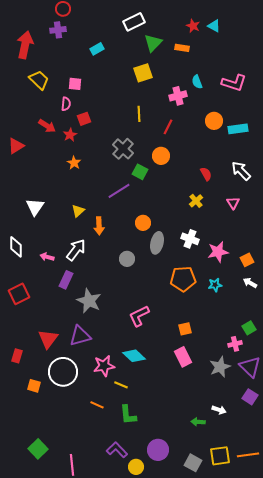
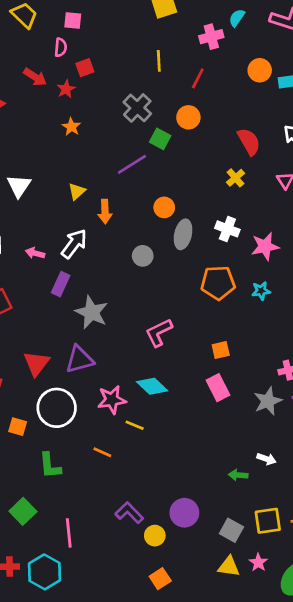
cyan semicircle: (197, 82) -> (237, 18), turned 56
red semicircle: (206, 174) -> (249, 142), size x1.5
green L-shape: (128, 415) -> (50, 466), moved

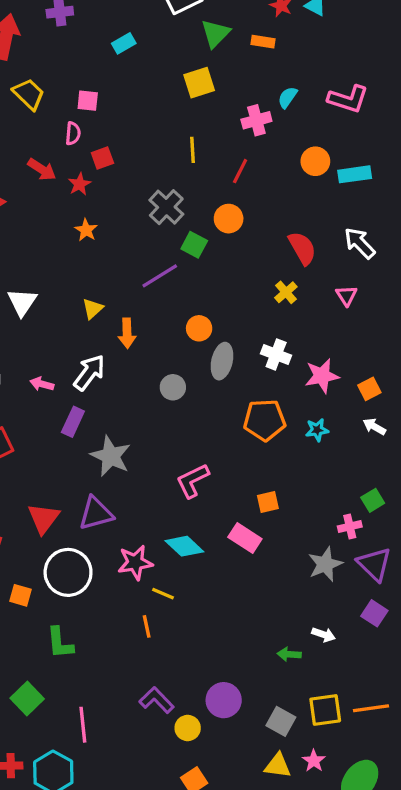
pink rectangle: (218, 388) -> (245, 538), moved, turned -30
orange line: (102, 452) -> (147, 626), moved, turned 54

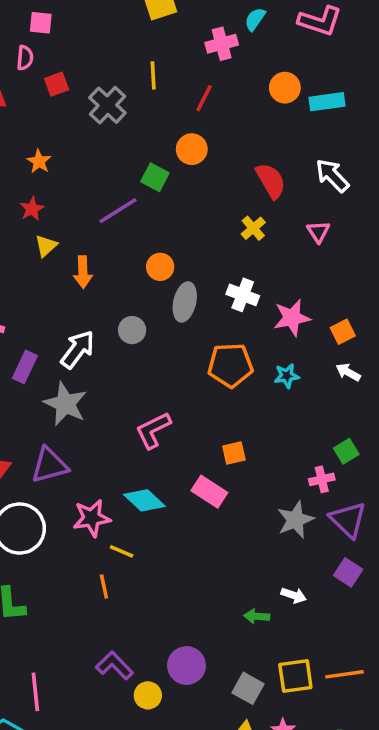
red star: (80, 184) -> (32, 209), moved
gray cross: (166, 207) -> (107, 105), moved
white arrow: (89, 373) -> (78, 349), moved

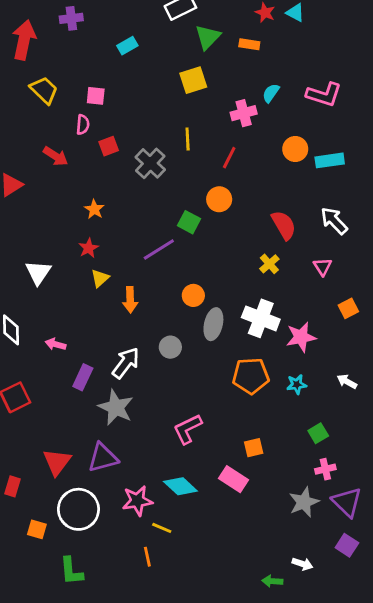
white cross: (243, 295) -> (261, 318), size x1.4
orange square: (343, 332) -> (348, 308), moved
green square: (346, 451) -> (318, 433), moved

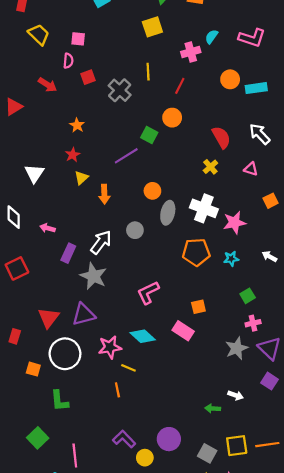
pink triangle: (323, 267) -> (251, 169), turned -40

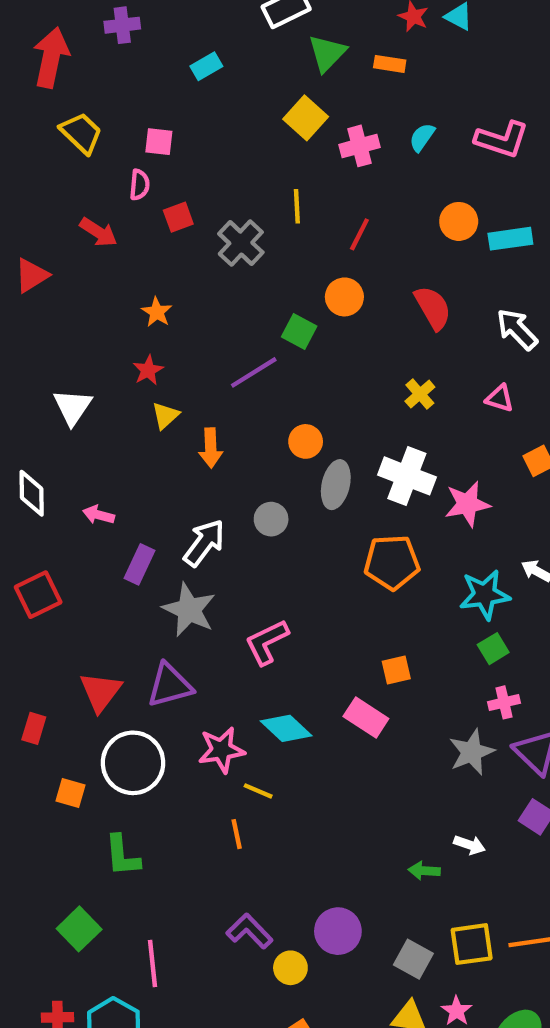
yellow square: (152, 27) -> (306, 118), turned -30
pink cross: (191, 52) -> (359, 146), moved
red semicircle: (221, 137) -> (433, 308), moved
cyan star: (231, 259) -> (485, 595), moved, size x1.6
pink L-shape: (148, 293) -> (267, 642), moved

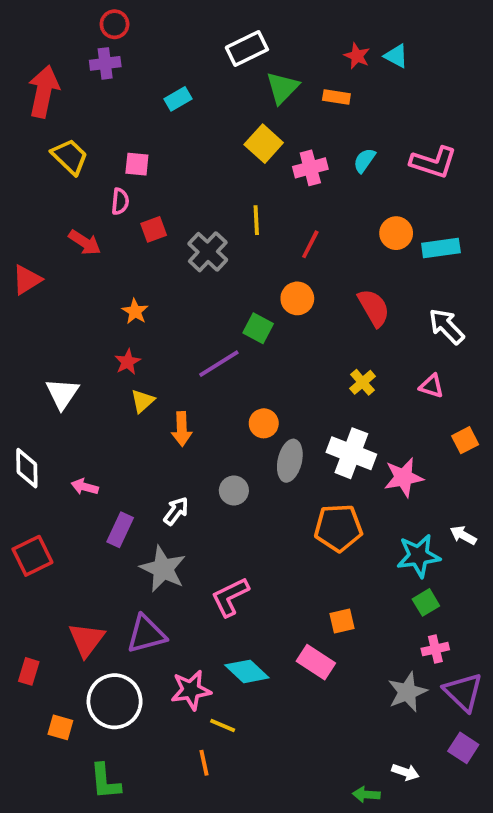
white arrow: (204, 543) -> (176, 511), size x0.7

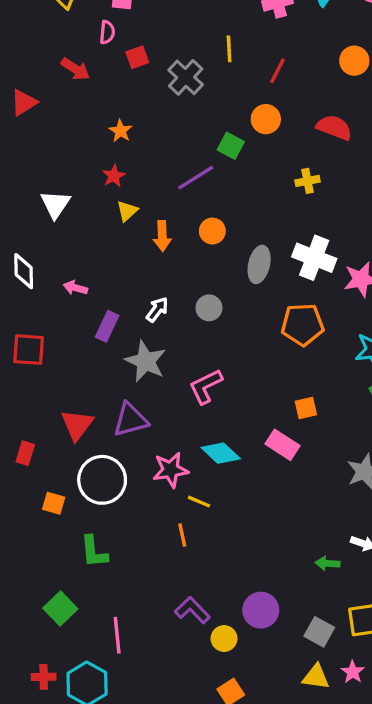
red semicircle: (374, 308) -> (334, 127), turned -39
yellow cross: (363, 382) -> (308, 181), moved, turned 30
orange circle: (264, 423) -> (212, 231), moved
gray circle: (234, 490) -> (209, 308), moved
red square: (32, 556) -> (29, 350), turned 30

